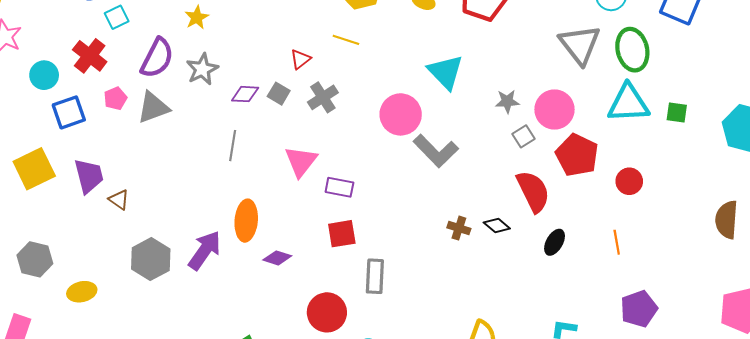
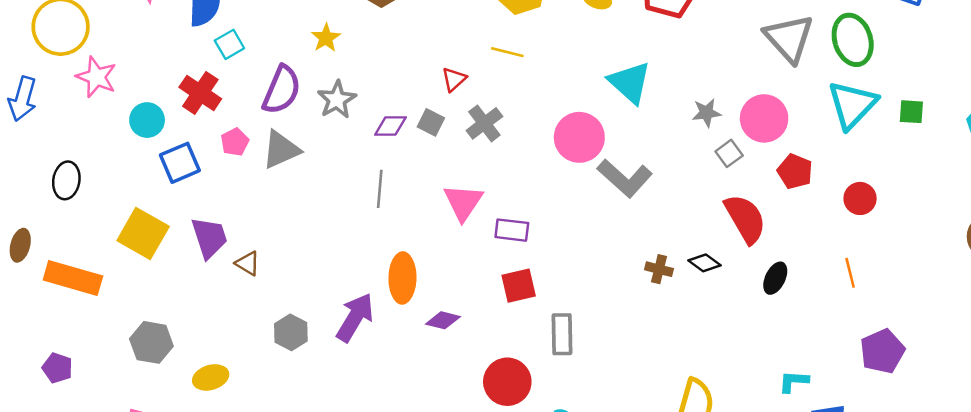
cyan triangle: (628, 103) -> (852, 105), turned -39
red pentagon: (577, 155) -> (795, 171), size x0.7
yellow square: (34, 169) -> (143, 234), turned -30
gray hexagon: (151, 259) -> (291, 332), size x0.7

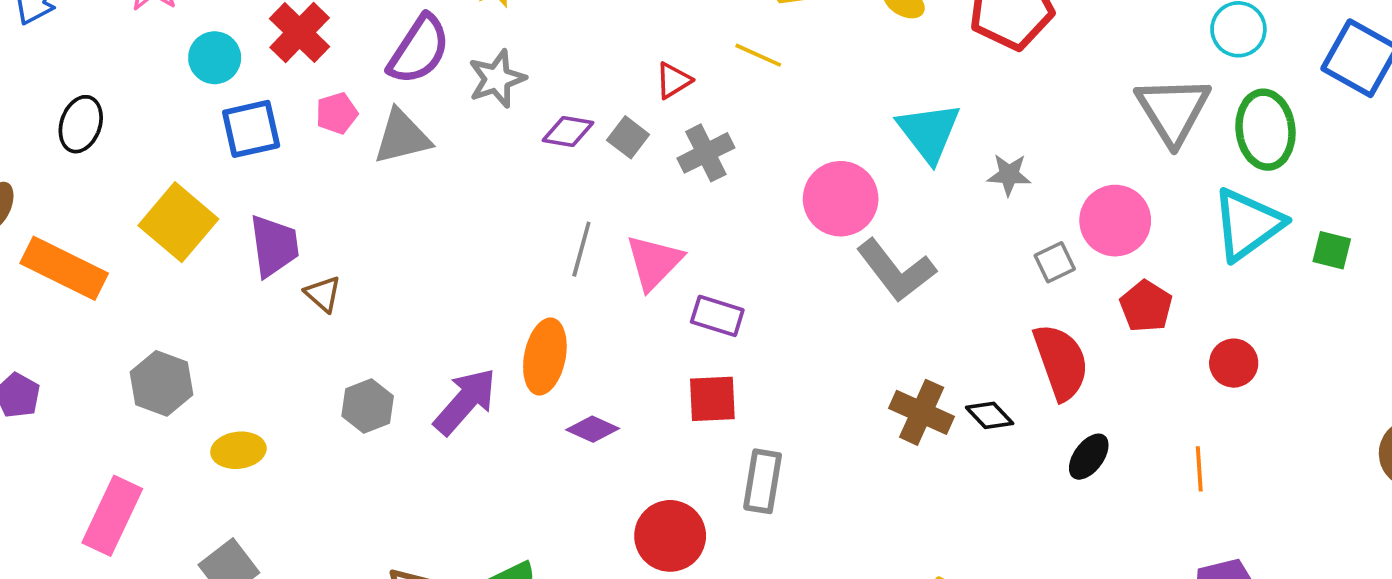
gray star: (706, 113) -> (1009, 175), moved
gray line: (380, 189) -> (581, 249), moved
brown cross: (659, 269) -> (922, 412), size x1.5

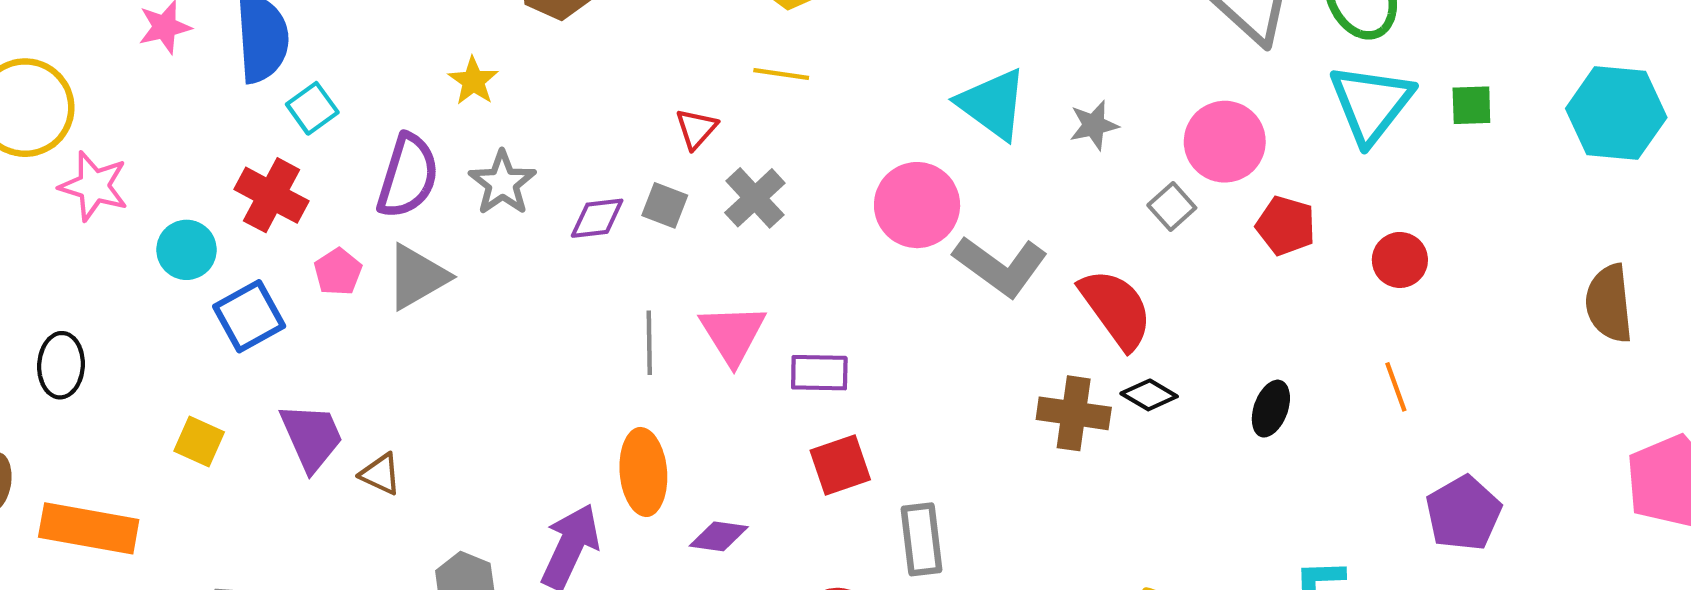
yellow square: (178, 222) -> (199, 441), size x0.6
red semicircle: (1061, 362) -> (1116, 309), moved

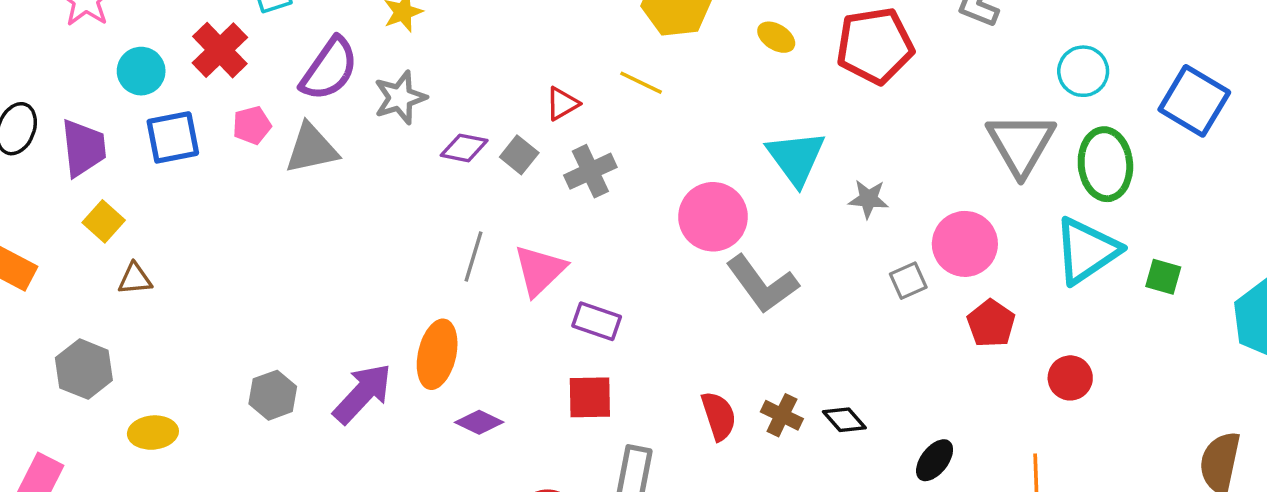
red semicircle: (1116, 309) -> (719, 416), moved, size x0.7
brown cross: (1074, 413) -> (782, 415), size x0.7
purple trapezoid: (312, 437) -> (83, 148), moved
brown triangle: (380, 474) -> (135, 279), moved, turned -48

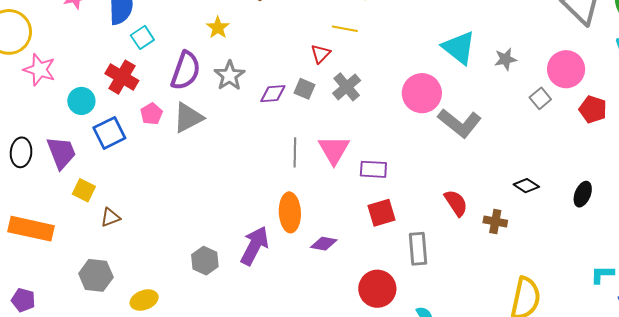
yellow line: (641, 83) -> (345, 29), moved
brown cross: (782, 415) -> (495, 221), moved

